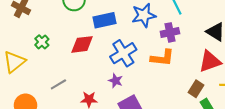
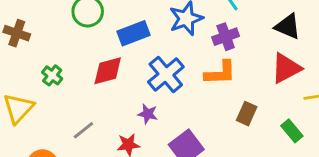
purple star: (116, 81) -> (148, 114), moved
brown rectangle: (196, 89) -> (247, 114), moved

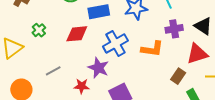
purple cross: (226, 37) -> (174, 29), moved
purple star: (148, 114) -> (98, 68), size x1.5
brown rectangle: (247, 114) -> (178, 76), moved

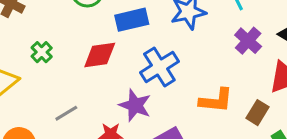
purple cross: (174, 29) -> (248, 41), turned -36
orange L-shape: (152, 49) -> (216, 100), moved

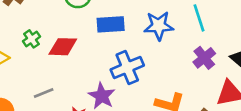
red diamond: (100, 55) -> (63, 47), moved

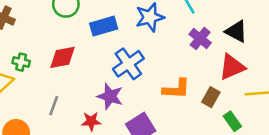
green cross: (32, 39) -> (21, 62), moved, turned -30
gray line: (44, 93) -> (54, 106), turned -36

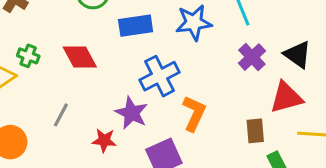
red diamond: (62, 57) -> (80, 57), turned 64
orange L-shape: (176, 89) -> (194, 113), moved, turned -76
brown rectangle: (211, 97) -> (255, 131), turned -42

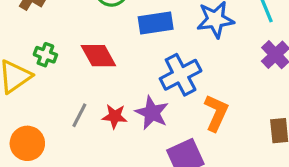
red star: (104, 140) -> (115, 116), moved

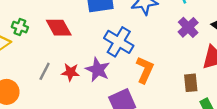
blue cross: (181, 75) -> (119, 42), turned -32

